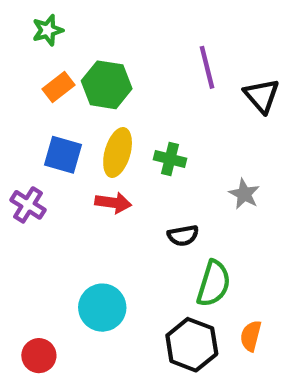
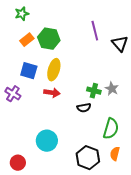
green cross: (170, 159) -> (94, 91), moved
green semicircle: (214, 284) -> (111, 129), moved

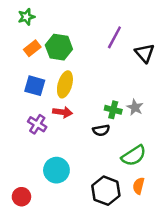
purple line: (95, 31) -> (114, 37), turned 42
purple cross: (13, 94) -> (37, 124), moved
green semicircle: (111, 129) -> (134, 156), turned 40

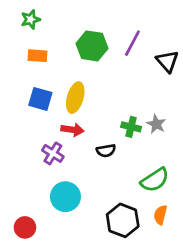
green hexagon: (59, 47) -> (92, 46), moved
orange rectangle: (32, 48) -> (38, 56), turned 42
purple cross: (37, 124) -> (53, 153), moved
black semicircle: (101, 130) -> (106, 151), moved

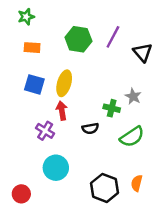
gray star: (156, 124) -> (133, 96), moved
red arrow: (72, 130) -> (62, 111), turned -108
green semicircle: (155, 180) -> (132, 137), moved

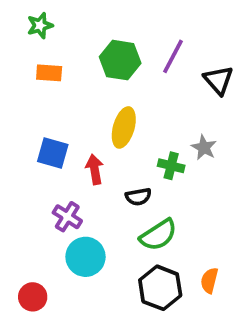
yellow ellipse: (64, 83) -> (124, 127), moved
blue square: (34, 84) -> (53, 153), moved
purple cross: (45, 131) -> (67, 217), moved
green semicircle: (132, 137) -> (158, 235), moved

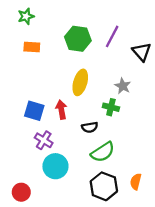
gray star: (204, 148) -> (123, 86), moved
blue square: (53, 153) -> (34, 111), moved

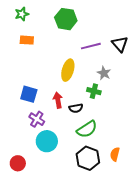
purple line: (112, 36) -> (91, 46), moved, turned 48
green hexagon: (78, 39) -> (66, 19), moved
red arrow: (61, 110) -> (58, 100), moved

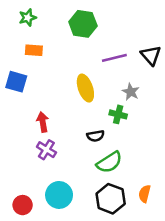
yellow ellipse: (68, 70) -> (85, 88), turned -35
blue square: (29, 94) -> (16, 82), moved
red arrow: (58, 100) -> (43, 122), moved
cyan circle: (47, 141) -> (59, 195), moved

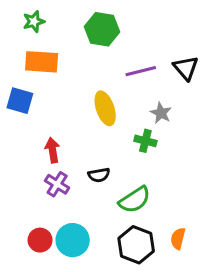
orange rectangle: (34, 50) -> (42, 62), size x1.5
black semicircle: (96, 136) -> (99, 175), moved
red circle: (23, 205) -> (40, 240), moved

